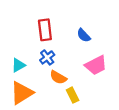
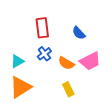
orange semicircle: (58, 77) -> (66, 63), moved

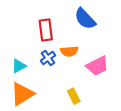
blue semicircle: (79, 33) -> (85, 19), moved, size x1.5
orange semicircle: (66, 63) -> (69, 51), moved, turned -35

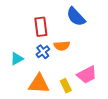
pink trapezoid: (97, 66) -> (87, 75), moved
orange triangle: (22, 94) -> (39, 84), moved, turned 35

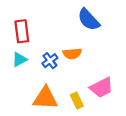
red rectangle: (41, 27) -> (22, 31), moved
cyan triangle: (17, 59) -> (19, 59), moved

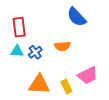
cyan triangle: (19, 59) -> (17, 51), turned 32
blue cross: (50, 61) -> (35, 52), moved

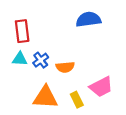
blue semicircle: (77, 17) -> (88, 19), turned 125
orange semicircle: (62, 46) -> (65, 67), moved

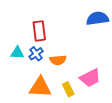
blue semicircle: (88, 19) -> (97, 18), moved
red rectangle: (22, 31) -> (39, 31), moved

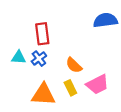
orange semicircle: (58, 60) -> (74, 65), moved, turned 49
yellow rectangle: (68, 89) -> (70, 88), moved

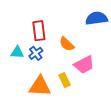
orange semicircle: (74, 65) -> (67, 44), moved
pink trapezoid: (97, 84) -> (84, 65), moved

